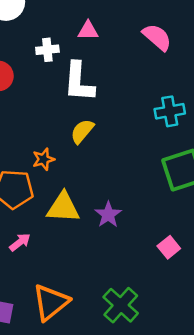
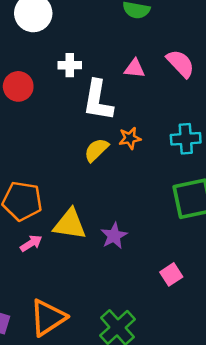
pink triangle: (88, 30) -> (135, 68), moved
orange star: (43, 159) -> (130, 138), moved
pink arrow: (20, 242) -> (31, 243), moved

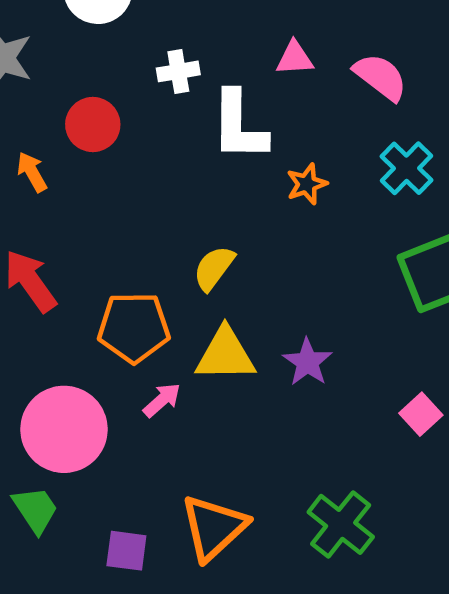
pink semicircle: (180, 64) -> (380, 77), moved
cyan cross: (186, 139) -> (407, 168), turned -32
yellow semicircle: (96, 150) -> (214, 268), moved

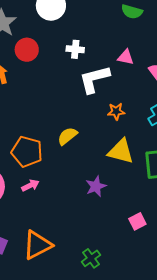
red circle: (93, 125) -> (27, 50), moved
white L-shape: (239, 126) -> (94, 79), turned 60
yellow triangle: (225, 355) -> (121, 151), moved
green cross: (341, 524) -> (91, 258), size x0.7

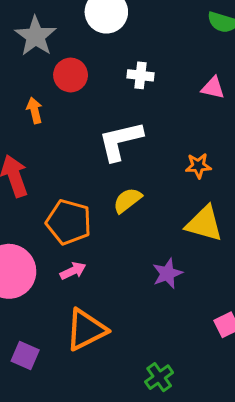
white L-shape: (94, 79) -> (120, 141), moved
orange triangle: (37, 245) -> (86, 330), moved

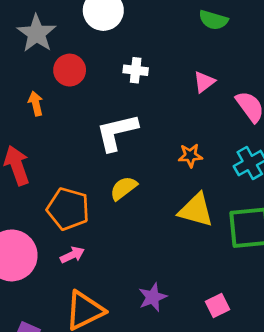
pink triangle: (213, 88) -> (204, 82), turned -50
purple star: (167, 273) -> (153, 297), moved

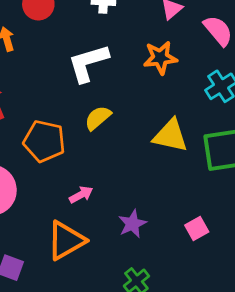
orange star: (190, 156) -> (160, 58), moved, size x1.4
pink arrow: (72, 255) -> (81, 195), moved

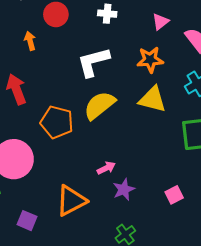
yellow semicircle: (98, 118) -> (99, 105), size x1.5
yellow triangle: (170, 136) -> (152, 99), moved
pink arrow: (81, 195) -> (106, 168), moved

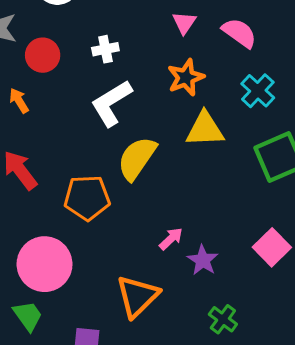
white cross: (107, 14) -> (105, 49), moved
pink square: (174, 195) -> (272, 247), size x1.4

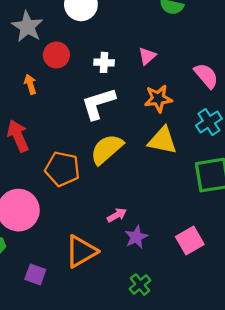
pink triangle: (184, 23) -> (147, 56), moved

